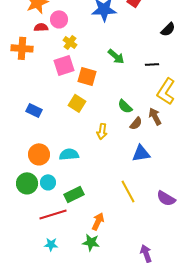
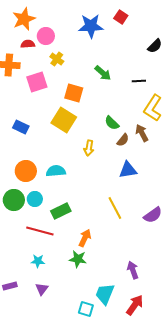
pink square: (64, 65) -> (37, 82), moved
yellow square: (77, 103) -> (64, 120), size x1.4
purple semicircle: (166, 198) -> (153, 215), turned -66
red line: (53, 214) -> (40, 231), turned 32

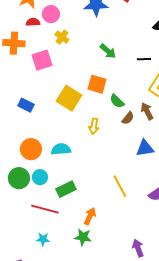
orange square: (74, 93) -> (97, 84), moved
blue triangle: (128, 170) -> (145, 148), moved

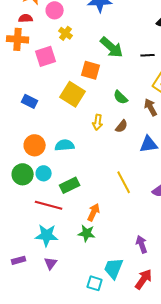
red semicircle: (33, 22) -> (26, 18), moved
green arrow: (108, 51) -> (112, 47), size x1.4
orange square: (97, 84) -> (91, 70), moved
brown semicircle: (128, 118) -> (122, 126), moved
cyan star: (43, 239) -> (47, 235), size x1.6

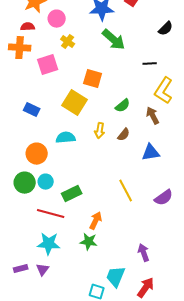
green arrow: (112, 47) -> (114, 40), moved
green semicircle: (121, 97) -> (123, 106), turned -84
cyan semicircle: (65, 145) -> (66, 138), moved
purple triangle: (51, 263) -> (43, 270), moved

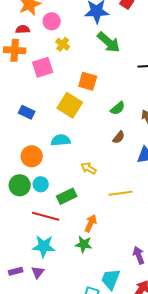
yellow arrow: (100, 131) -> (89, 168), moved, turned 112
yellow line: (126, 191) -> (121, 193), turned -70

